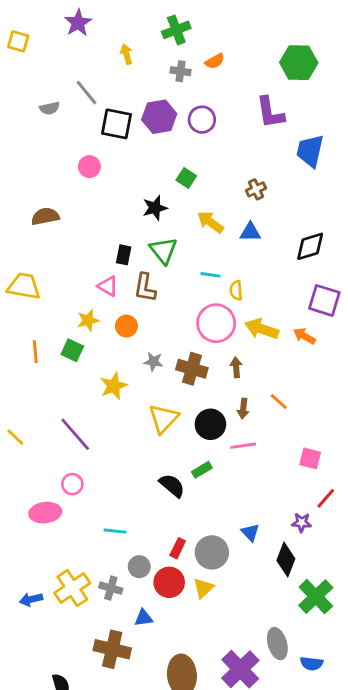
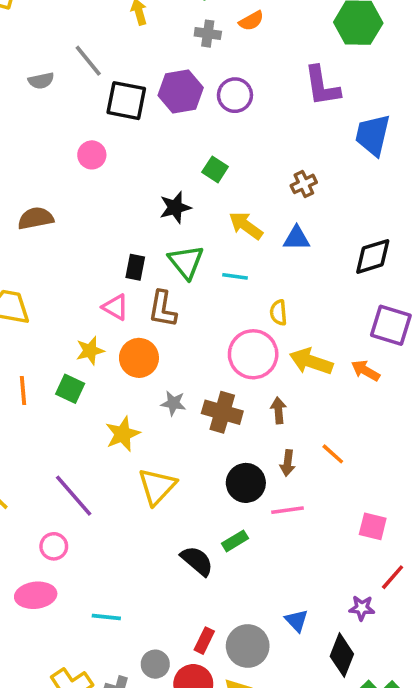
cyan line: (210, 275) -> (235, 276), moved
orange circle: (126, 326) -> (139, 358), size x1.4
yellow triangle: (163, 419) -> (157, 487), moved
pink circle: (72, 484) -> (54, 546), moved
cyan line: (115, 531) -> (106, 617), moved

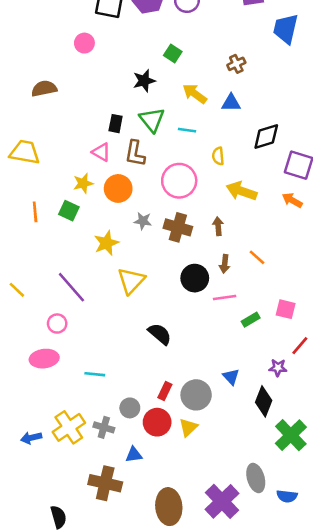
black diamond: (373, 256) -> (266, 137), moved
pink circle: (253, 354) -> (179, 181), moved
orange arrow: (365, 371) -> (292, 200), moved
green rectangle: (235, 541) -> (251, 320), moved

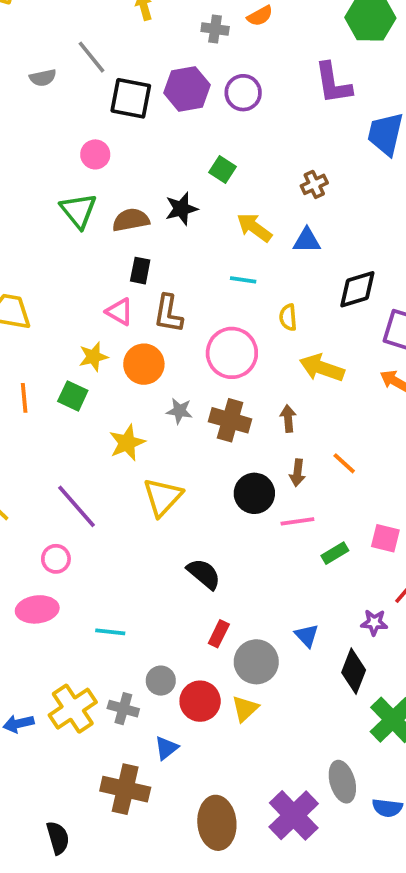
brown semicircle: (44, 89) -> (131, 220), moved
green triangle: (152, 120) -> (78, 211), moved
red rectangle: (165, 391) -> (219, 634), moved
blue triangle: (134, 455) -> (166, 748), turned -30

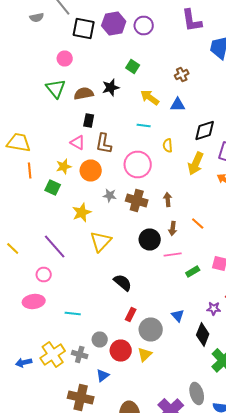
yellow arrow: (322, 368) -> (196, 164), moved, turned -85
orange line: (24, 398) -> (30, 170), moved

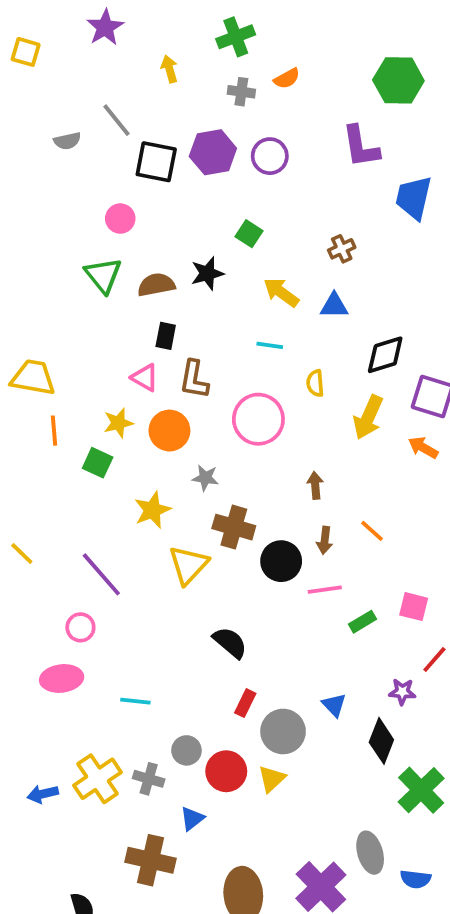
brown cross: (137, 200) -> (234, 527), moved
yellow line: (13, 248) -> (22, 554), moved

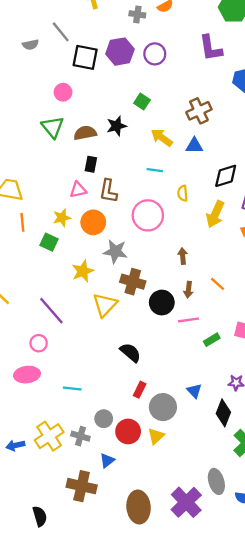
brown cross: (342, 249) -> (199, 111), size x1.5
pink triangle: (145, 378) -> (78, 190), turned -42
gray star: (205, 478) -> (115, 251), size x1.5

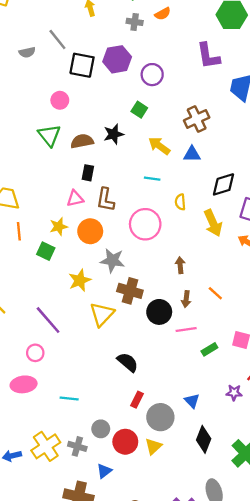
purple circle: (155, 54) -> (152, 75), moved
yellow arrow: (215, 214) -> (213, 223), turned -48
black diamond: (223, 413) -> (204, 439), moved

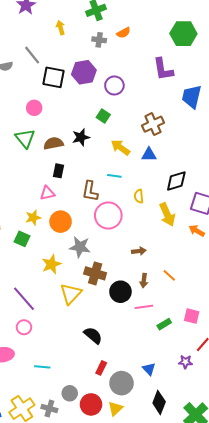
brown L-shape: (105, 200) -> (90, 191), moved
brown arrow: (180, 265) -> (139, 251), turned 88
pink circle: (35, 353) -> (24, 327), moved

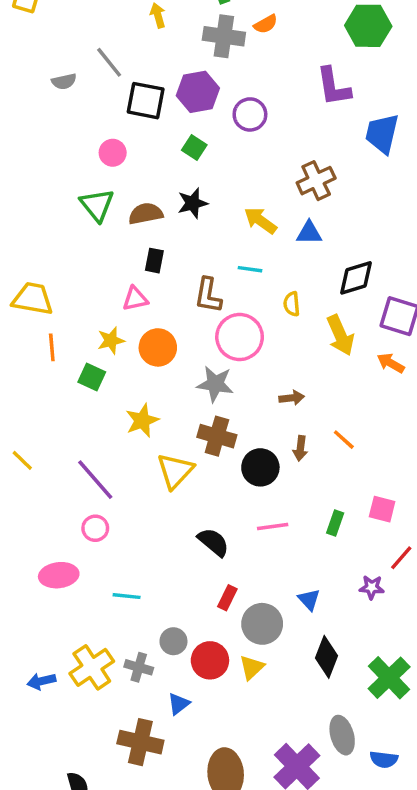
gray cross: (99, 40) -> (224, 36), size x1.6
green square: (103, 116) -> (194, 148), moved
gray star: (80, 247) -> (215, 384), moved
pink line: (144, 307) -> (273, 526), moved
green rectangle: (164, 324) -> (335, 523), turned -40

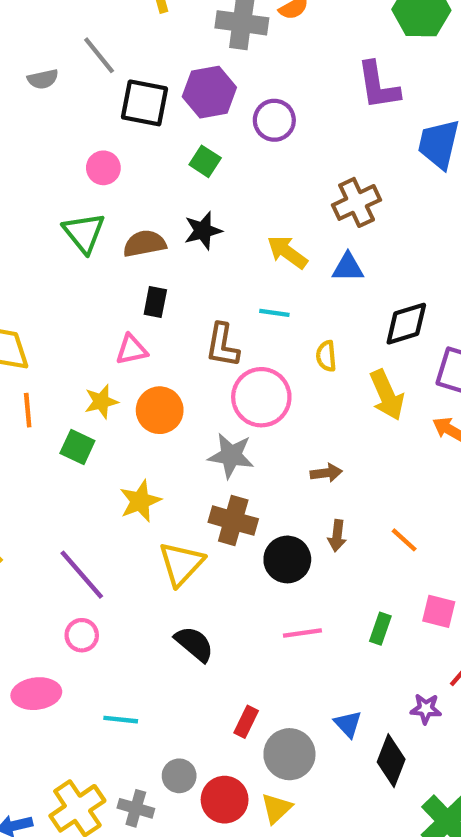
orange line: (344, 440) -> (404, 540), moved
black semicircle: (213, 542) -> (194, 644), moved
black diamond: (326, 657) -> (391, 761), moved

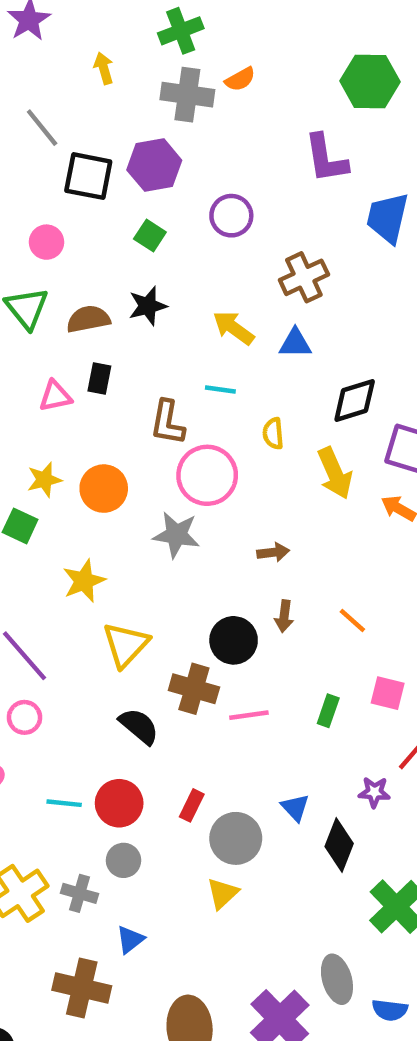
purple circle: (274, 120) -> (231, 216), moved
pink triangle: (132, 350) -> (55, 396), moved
brown cross: (233, 521) -> (194, 689), moved
red circle: (225, 800) -> (119, 803), moved

